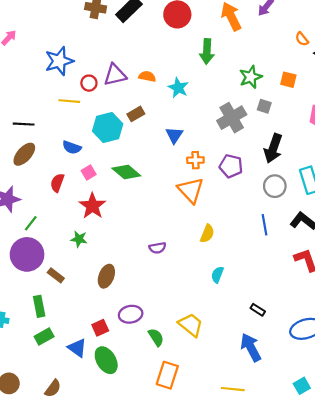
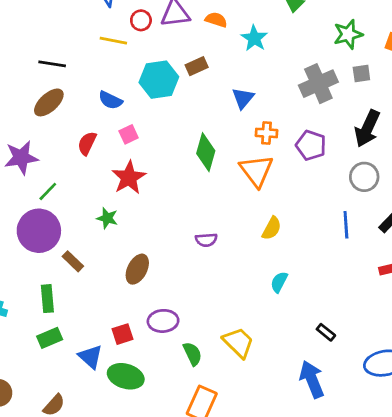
gray square: (264, 106) -> (361, 73), turned -32
green diamond: (126, 172) -> (206, 152), moved, turned 60
green ellipse: (106, 360) -> (126, 376), turned -48

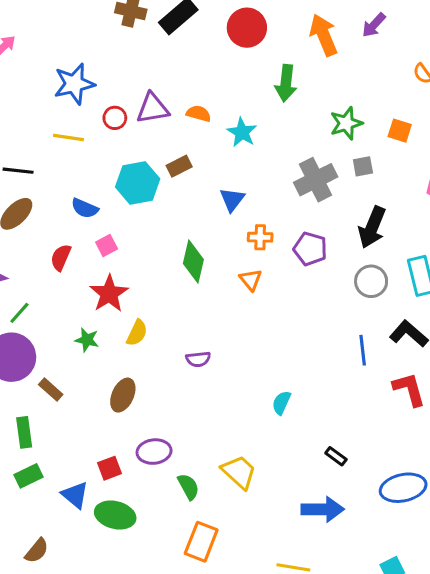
yellow line: (113, 41) -> (69, 138), moved
orange triangle: (256, 171) -> (251, 280), size x0.6
blue line: (346, 225) -> (363, 350), moved
yellow semicircle: (272, 228) -> (137, 333), moved
blue arrow: (312, 379) -> (323, 509), turned 114

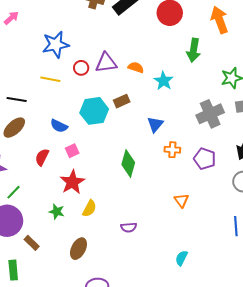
orange triangle: (251, 280) -> (181, 200), moved

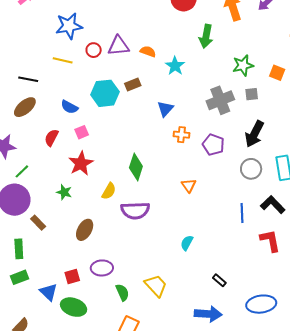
green diamond: (128, 164) -> (136, 167), moved
yellow semicircle: (89, 208) -> (109, 191), moved
purple semicircle: (129, 227) -> (135, 210), size x1.8

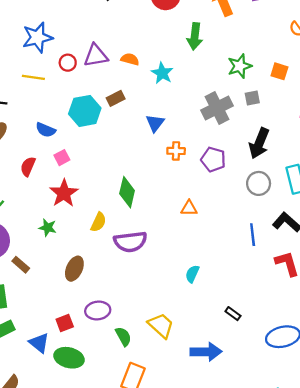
orange triangle: (189, 185) -> (189, 208), turned -49
blue arrow: (208, 314) -> (206, 352), moved

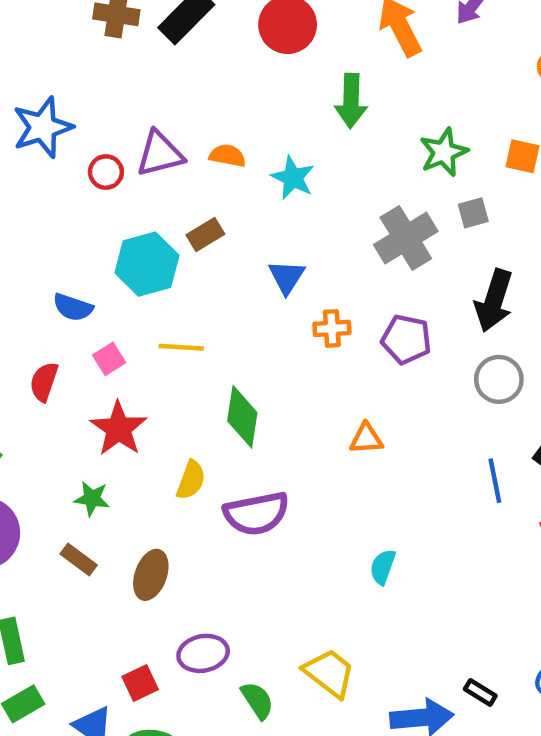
yellow line: (33, 77) -> (181, 347), moved
brown rectangle: (21, 265) -> (79, 559), moved
black rectangle: (233, 314) -> (480, 692), moved

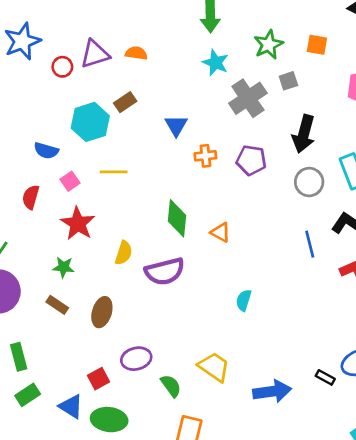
cyan star: (293, 178) -> (216, 63), moved
green diamond: (242, 417) -> (177, 218), moved
orange triangle: (366, 439) -> (221, 232), moved, turned 35
black rectangle: (480, 692) -> (325, 377), moved

